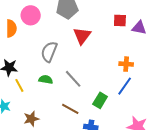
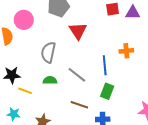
yellow line: (19, 85) -> (25, 91), turned -32
blue line: (125, 86) -> (105, 65), moved, turned -30

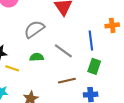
gray semicircle: (48, 52) -> (34, 29), turned 45
brown line: (79, 105) -> (67, 81), turned -30

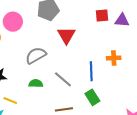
green rectangle: (94, 66) -> (92, 97), turned -56
yellow line: (12, 68) -> (10, 101), moved

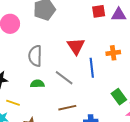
red triangle: (66, 35) -> (76, 46), moved
gray semicircle: (36, 55) -> (35, 56), turned -55
green rectangle: (92, 97) -> (119, 97), moved

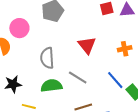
blue line: (92, 68) -> (115, 80), moved, turned -30
green semicircle: (37, 84) -> (51, 86), size x1.5

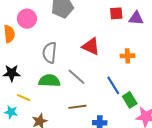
red triangle: (87, 45) -> (91, 46), turned -36

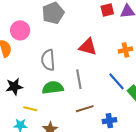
gray line: (77, 77) -> (79, 79), turned 48

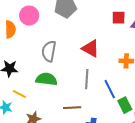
gray line: (79, 79) -> (87, 79), moved

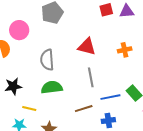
blue line: (110, 89) -> (110, 97), moved, turned -60

